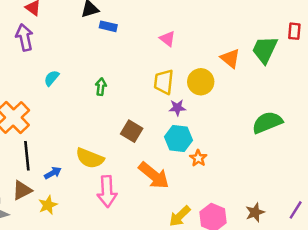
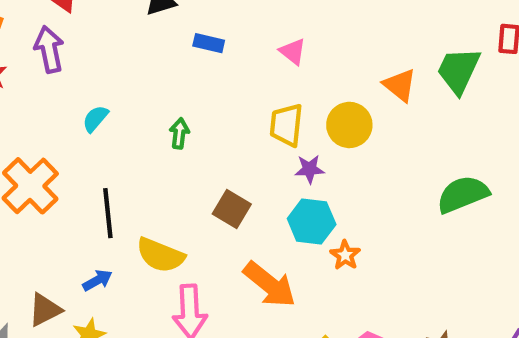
blue rectangle: (108, 26) -> (209, 43), moved
black line: (27, 156) -> (108, 213), moved

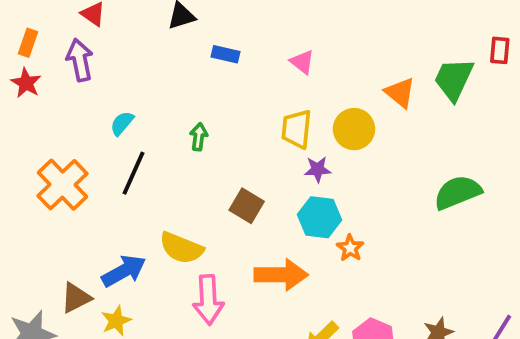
black line: (108, 213) -> (133, 173), moved, turned 30
blue arrow: (97, 280) -> (124, 271), size x1.6
orange arrow: (270, 285) -> (281, 275), turned -39

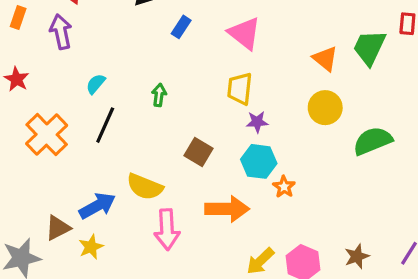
blue rectangle: (226, 54) -> (181, 27), turned -70
pink triangle: (302, 62) -> (244, 33), size x1.6
red star: (26, 83) -> (17, 79), moved
yellow circle: (354, 129) -> (325, 108), moved

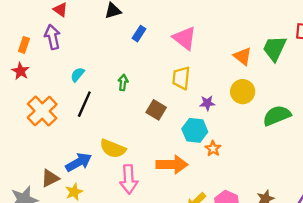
orange rectangle: (18, 17) -> (24, 45), moved
purple star: (257, 122) -> (207, 103), moved
brown square: (199, 152) -> (156, 110), moved

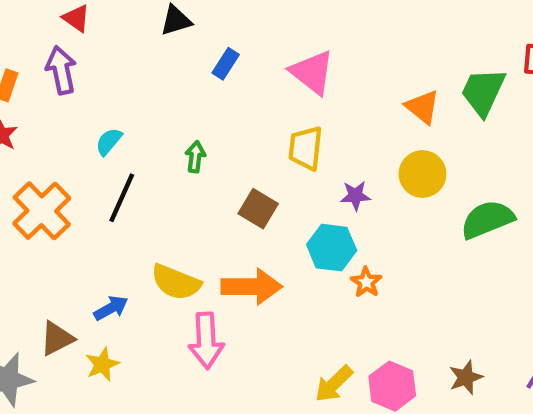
blue arrow: (79, 162) -> (111, 308), size x0.7
orange arrow: (172, 165) -> (252, 287), moved

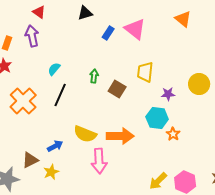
pink triangle: (312, 72) -> (135, 29), moved
orange triangle: (422, 107) -> (183, 19), moved
brown square: (258, 209) -> (117, 89), moved

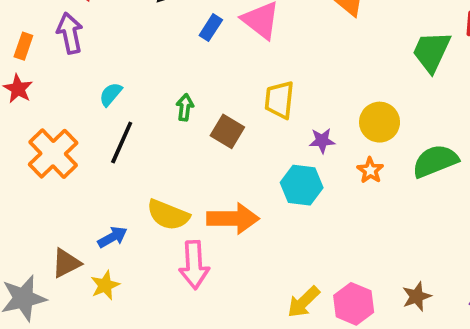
orange star: (173, 134) -> (370, 170), moved

